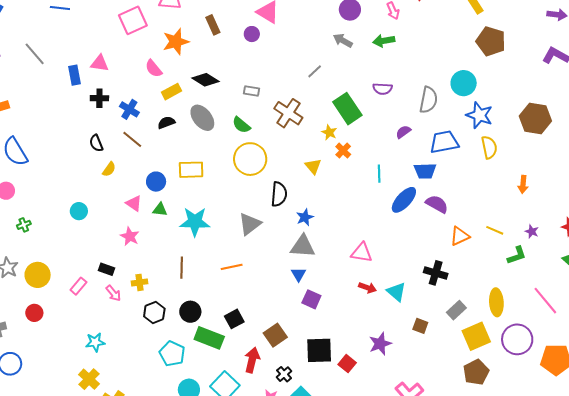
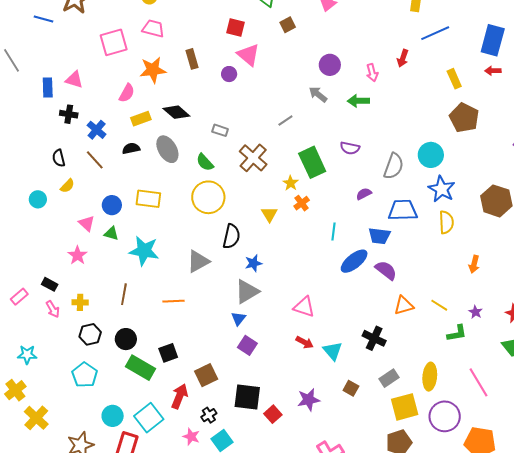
pink semicircle: (154, 69) -> (127, 93), turned -120
cyan circle: (79, 211) -> (38, 199), moved
gray triangle: (303, 246) -> (247, 292), turned -44
cyan pentagon: (172, 354) -> (85, 375), moved

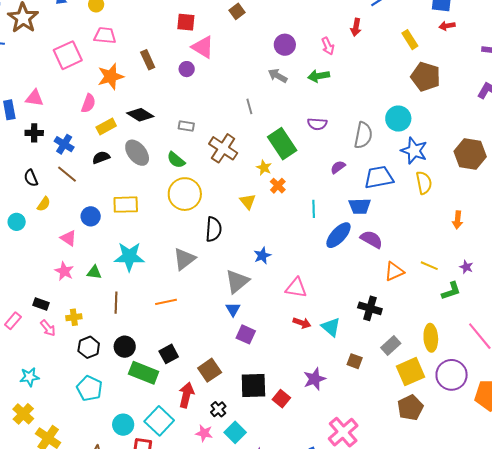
gray line: (285, 121) -> (249, 106), turned -63
green triangle: (111, 233) -> (94, 272), moved
blue star: (253, 263) -> (262, 256), moved

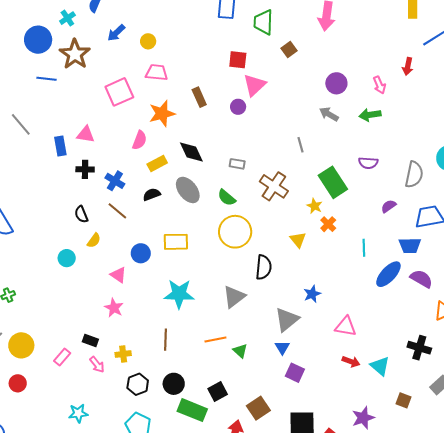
pink triangle: (203, 47) -> (254, 85), turned 45
black diamond: (140, 115) -> (191, 152), turned 32
green triangle: (94, 272) -> (240, 351), moved, turned 35

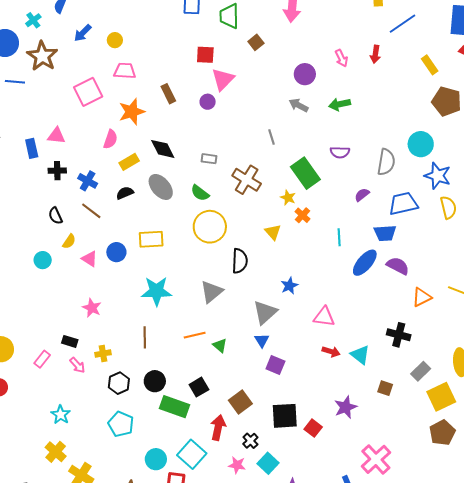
pink arrow: (379, 85) -> (341, 58), moved
pink triangle: (118, 275) -> (90, 259), moved
cyan star: (78, 413) -> (61, 415), turned -30

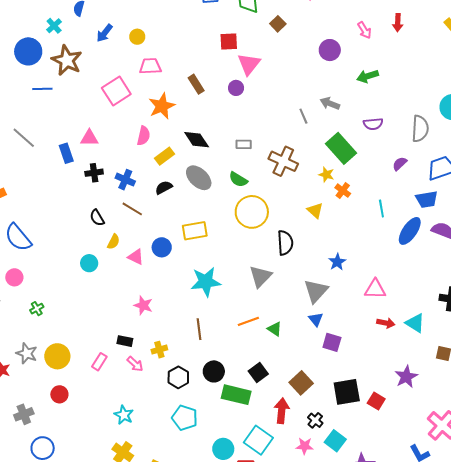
gray arrow: (299, 105) -> (330, 103), moved

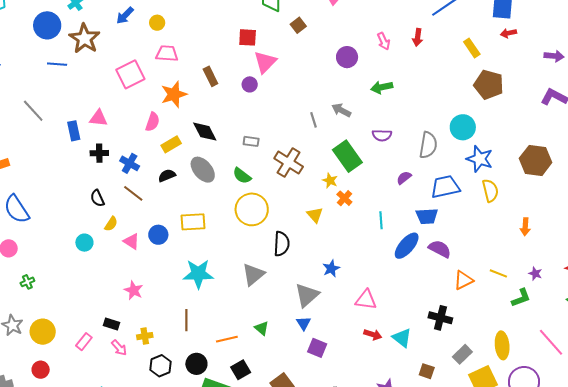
orange line: (248, 321) -> (227, 339), moved

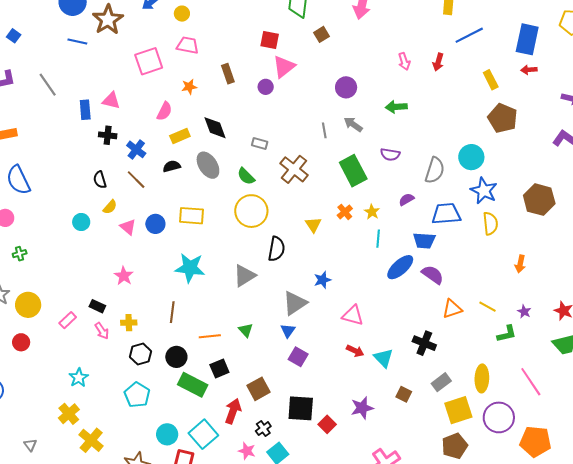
purple circle: (347, 57) -> (346, 87), moved
orange star: (174, 94) -> (189, 87), size x0.6
yellow star: (330, 181) -> (372, 212), moved

